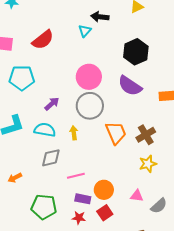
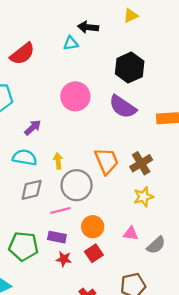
cyan triangle: (85, 31) -> (71, 43), turned 40
gray circle: (90, 106) -> (77, 185), moved
purple rectangle: (83, 199) -> (57, 237), moved

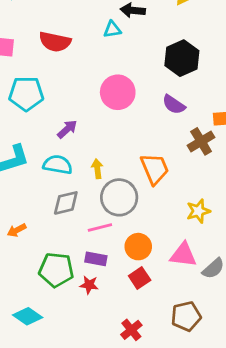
red semicircle: (22, 54) -> (55, 42), turned 50
purple semicircle: (123, 107) -> (174, 105), size x0.7
brown cross: (141, 163) -> (201, 141), moved
pink triangle: (131, 234) -> (183, 255), size x1.5
red star: (64, 259) -> (89, 285), moved

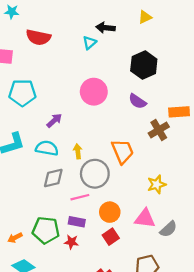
cyan triangle: (112, 29) -> (90, 43), turned -32
red semicircle: (55, 42) -> (38, 37), moved
orange arrow: (17, 230) -> (15, 238), moved

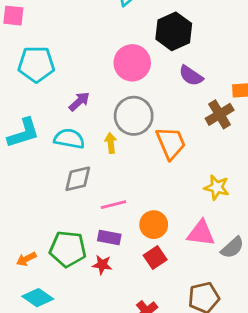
black hexagon: (144, 65) -> (174, 31), moved
gray circle: (95, 174) -> (134, 116), moved
yellow star: (157, 184) -> (217, 187), turned 30

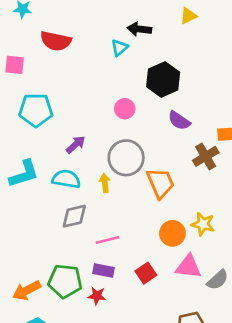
pink circle: (132, 63) -> (125, 109), size x0.6
orange circle: (154, 225) -> (172, 233), moved
red square: (155, 258) -> (146, 273), moved
orange arrow: (26, 259) -> (27, 290), size x1.5

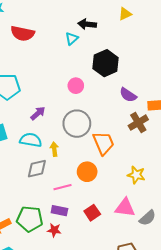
purple semicircle: (179, 121) -> (128, 95), moved
yellow arrow: (105, 183) -> (54, 149), moved
orange circle: (172, 233) -> (87, 172), moved

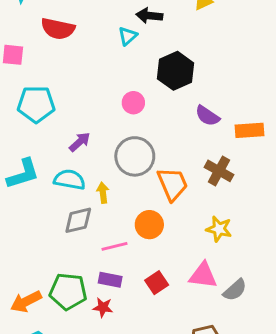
brown cross: (138, 123) -> (219, 171), moved, turned -30

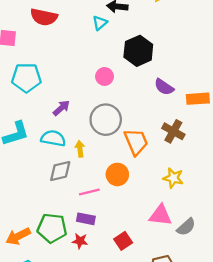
red square: (157, 283) -> (123, 241), moved

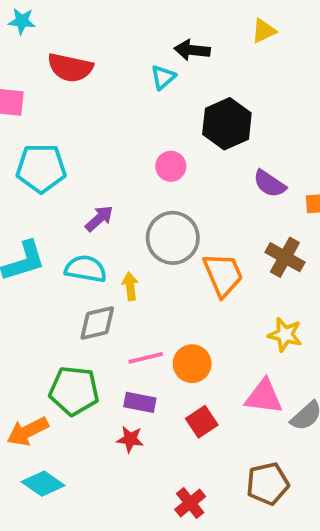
orange circle: (117, 174) -> (192, 364), moved
green pentagon: (52, 228) -> (74, 391), moved
red square: (123, 241) -> (202, 422), moved

